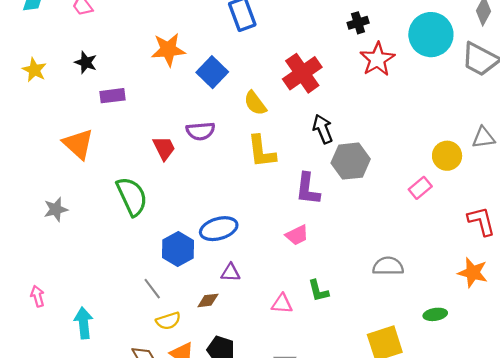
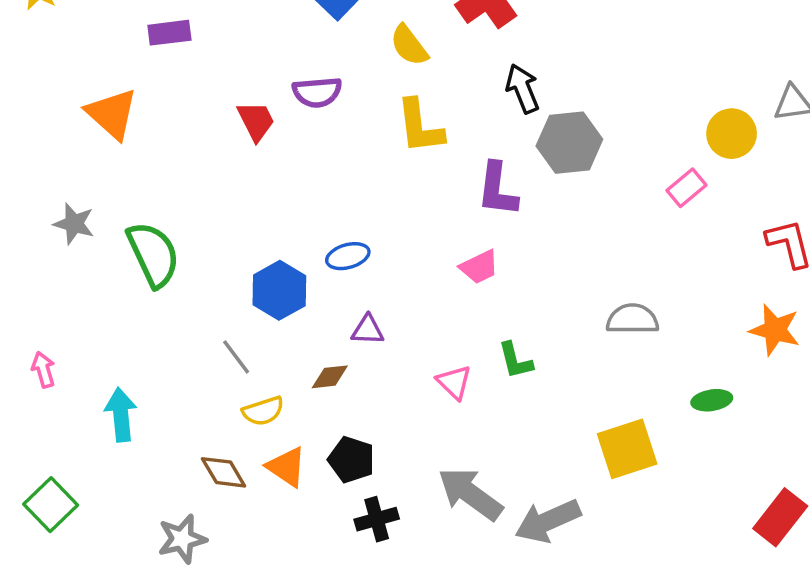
green semicircle: (132, 196) -> (153, 254), moved
gray star: (56, 209) -> (74, 224), turned 30
blue ellipse: (219, 229) -> (348, 256), size x0.7
pink triangle: (282, 304) -> (454, 382), turned 40

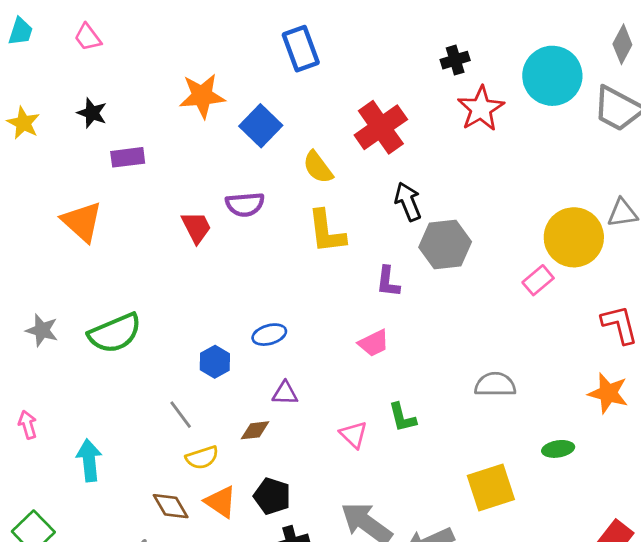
yellow circle: (732, 134) -> (574, 237), size x1.5
purple L-shape: (497, 189) -> (388, 282), size x0.7
gray star: (74, 224) -> (42, 330), moved
green semicircle: (153, 254) -> (115, 333), turned 92
blue hexagon: (279, 290) -> (215, 362), size x0.7

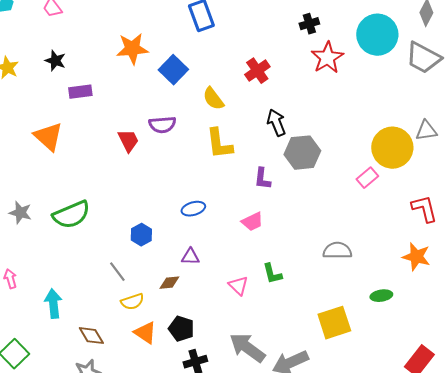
red cross: (381, 127) -> (257, 71), size x0.7
blue ellipse: (269, 335) -> (193, 209), moved
brown diamond: (171, 506) -> (91, 336), moved

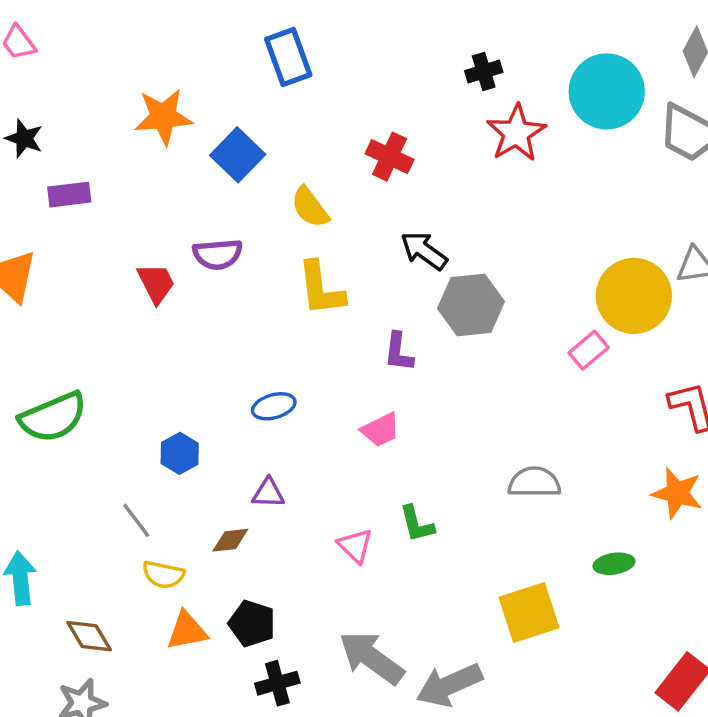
red cross: (257, 71) -> (390, 157), turned -30
black arrow: (276, 123) -> (424, 251), turned -32
yellow semicircle: (132, 302) -> (163, 575), turned 30
orange triangle: (145, 333) -> (187, 631), turned -45

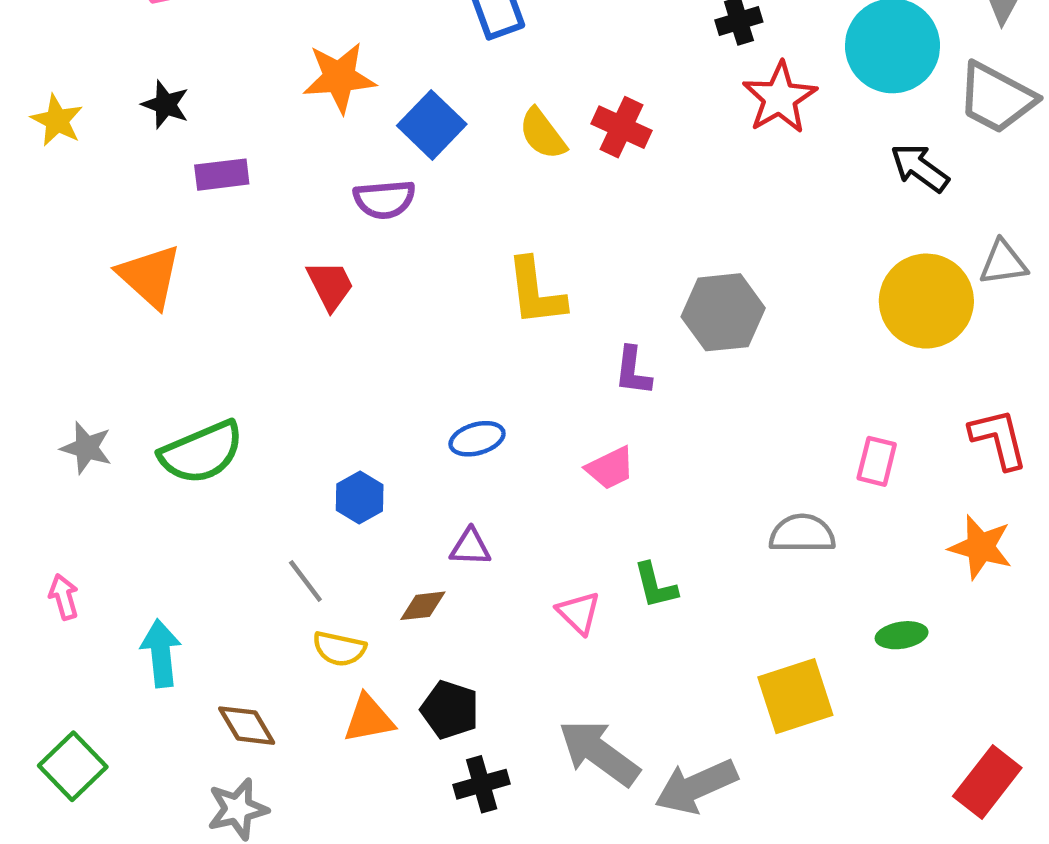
yellow semicircle: (310, 207) -> (542, 134), moved
black arrow: (424, 251) -> (920, 168), moved
purple semicircle: (218, 254) -> (384, 199), moved
pink rectangle: (589, 350) -> (877, 461), moved, turned -36

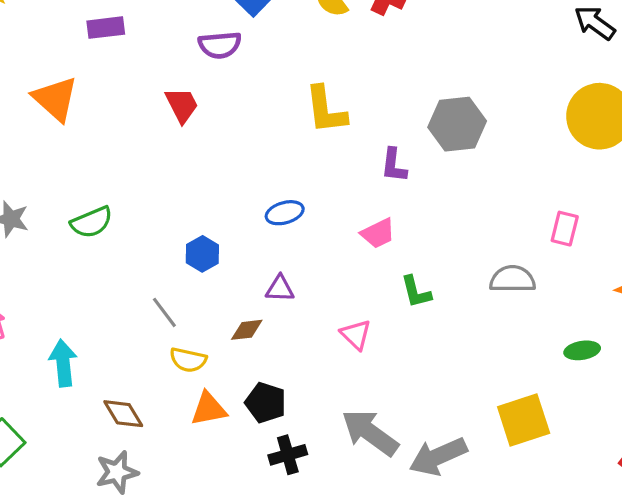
green semicircle: (202, 452) -> (92, 222), size x0.7
green L-shape: (655, 586) -> (416, 292), moved
yellow square: (795, 696) -> (524, 420), moved

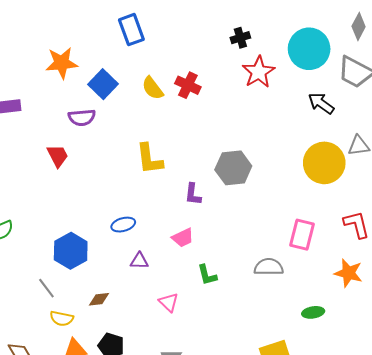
pink rectangle: (565, 229) -> (302, 235), size x1.4
blue hexagon: (202, 254) -> (71, 251), size x1.6
purple triangle: (280, 289) -> (139, 261), moved

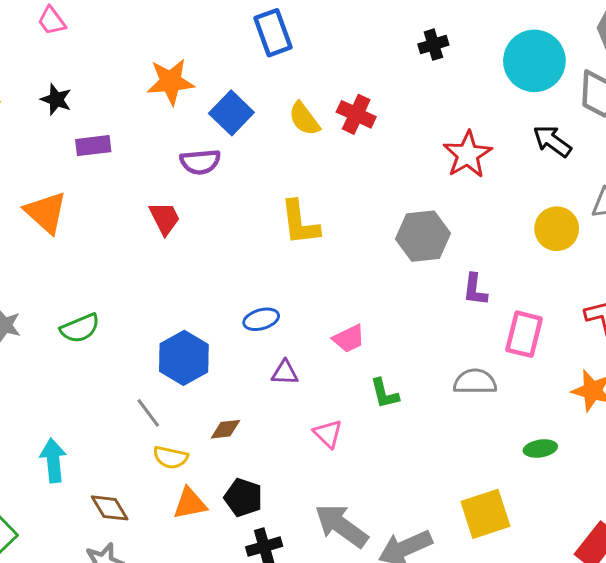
red star: (259, 72) -> (468, 154), moved
yellow circle: (324, 163) -> (557, 229), size x0.7
purple L-shape: (193, 194) -> (475, 290), moved

